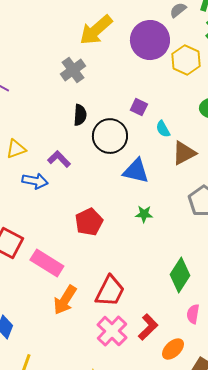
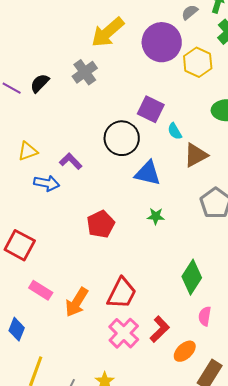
purple square: (139, 107) -> (151, 109), size x1.5
black semicircle: (80, 115) -> (40, 83), moved, turned -140
pink rectangle: (47, 263) -> (41, 290), moved, size x0.7

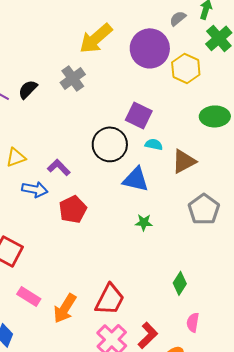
cyan semicircle: (175, 131) -> (154, 144), moved, turned 132
red pentagon: (101, 224) -> (73, 209), moved
green diamond: (192, 277) -> (180, 283), size x0.7

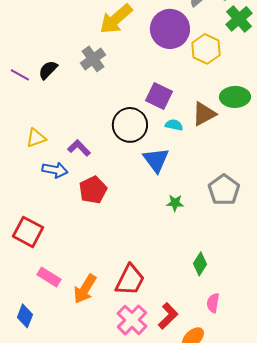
brown triangle: (184, 161) -> (204, 114), moved
blue triangle: (136, 179) -> (156, 160), turned 40
green star: (144, 222) -> (175, 203), moved

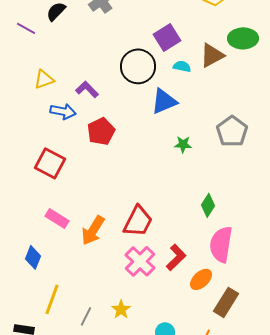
purple line: (20, 75) -> (26, 28), moved
purple square: (159, 96) -> (167, 37), turned 32
blue triangle: (156, 160) -> (164, 101), turned 44
red square: (28, 232) -> (50, 163), moved
pink semicircle: (213, 303) -> (221, 244), size x1.8

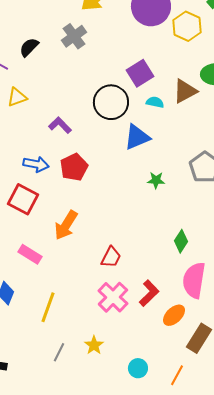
yellow triangle: (44, 79) -> (17, 97), moved
blue arrow: (63, 111) -> (36, 164), moved
red trapezoid: (138, 221) -> (111, 257), size x0.7
orange arrow: (93, 230) -> (66, 225), moved
yellow line: (52, 299) -> (48, 307), moved

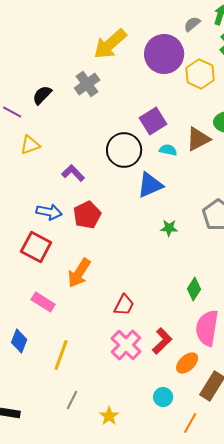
yellow star: (94, 345) -> (109, 416), moved
cyan circle: (138, 368) -> (163, 397), moved

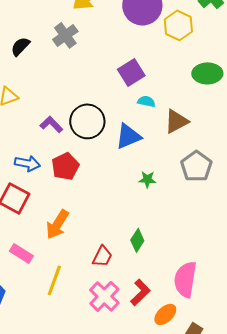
brown triangle: (198, 139) -> (176, 121), moved
black circle: (124, 150) -> (87, 121), moved
green diamond: (194, 289) -> (137, 240), moved
yellow line: (61, 355) -> (54, 280), moved

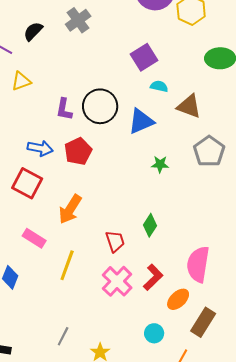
brown triangle: (176, 121) -> (189, 106), turned 48
purple L-shape: (51, 124) -> (64, 109), turned -125
red trapezoid: (102, 256) -> (115, 241), turned -45

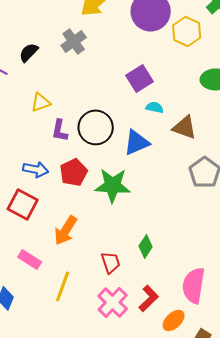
yellow triangle: (21, 81) -> (41, 102), moved
green star: (160, 164) -> (113, 185), moved, size x2.0

